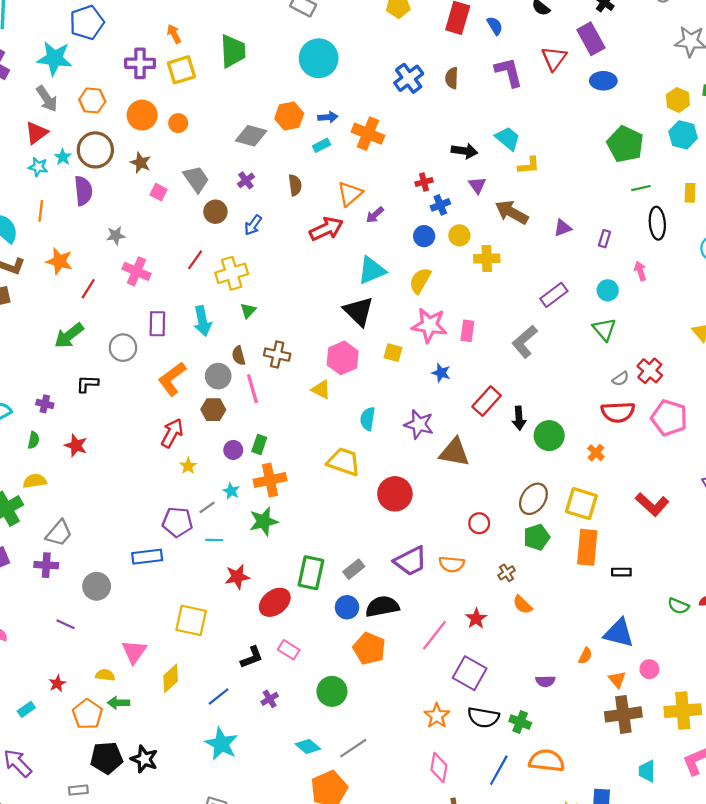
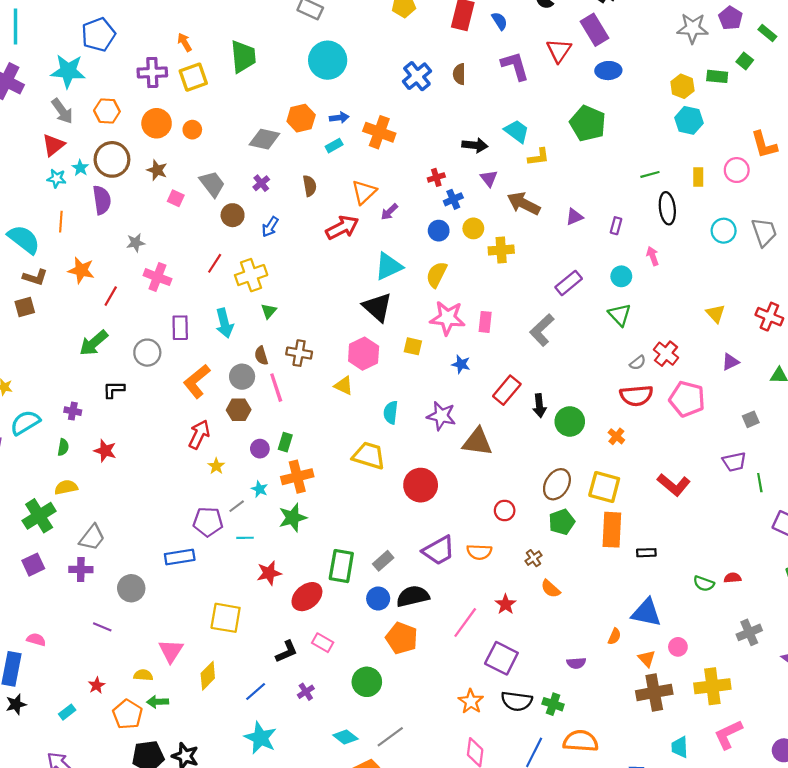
green pentagon: (625, 144) -> (588, 123), moved

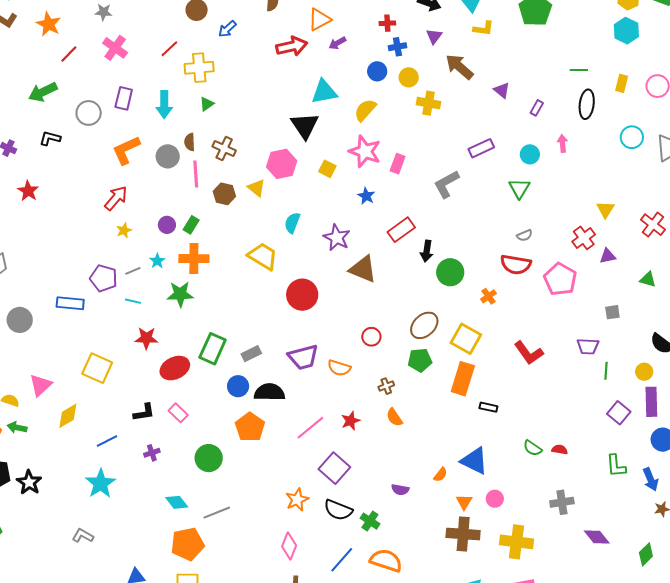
purple triangle: (574, 217) -> (502, 90), turned 48
red cross: (666, 354) -> (584, 238), moved
brown hexagon: (239, 410) -> (224, 194), moved

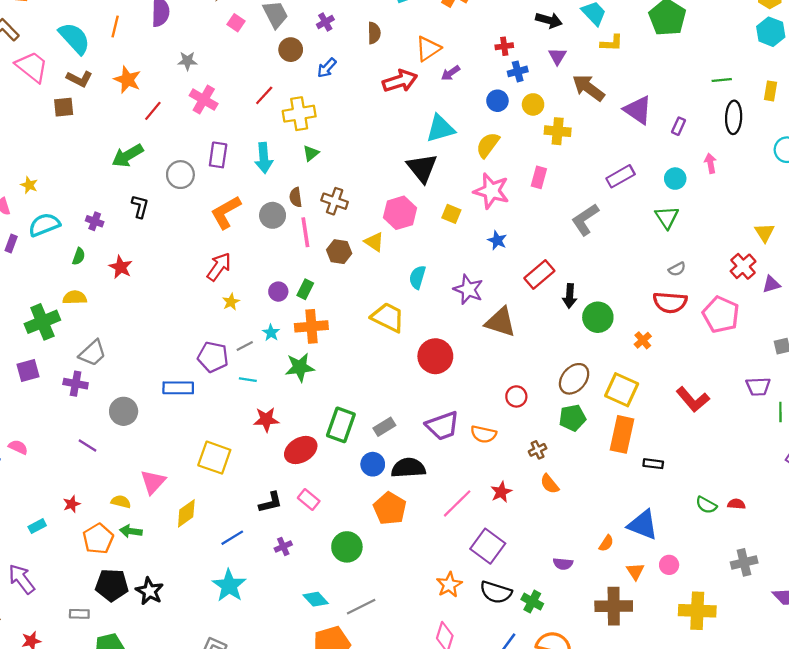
purple triangle: (502, 90) -> (638, 110), size x1.6
black L-shape: (50, 138) -> (140, 206), turned 95
pink rectangle: (398, 164) -> (539, 177), moved
brown cross: (463, 534) -> (614, 606), moved

